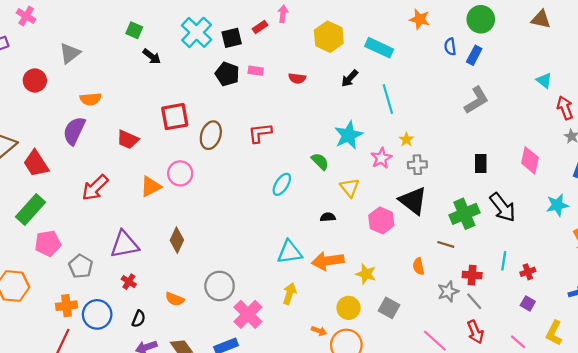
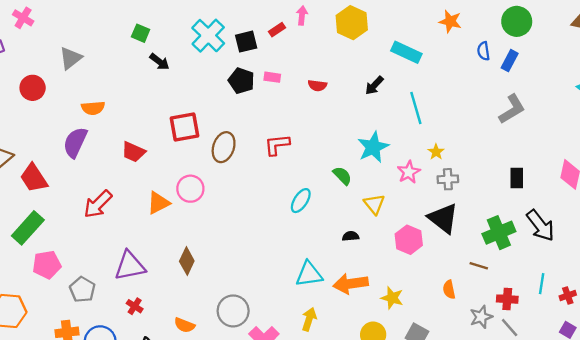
yellow hexagon: (329, 37) -> (352, 23), moved

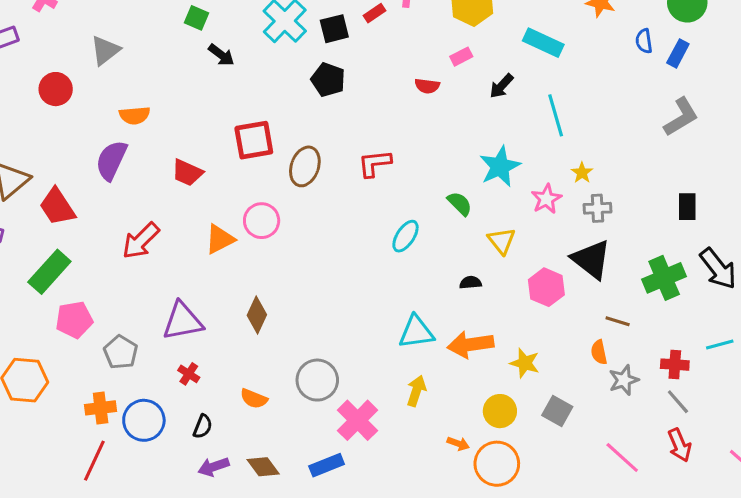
pink rectangle: (272, 77) -> (461, 57), moved, turned -35
brown line: (479, 266) -> (618, 321), moved
cyan line: (542, 284) -> (720, 344), turned 66
gray star: (481, 317) -> (624, 380), moved

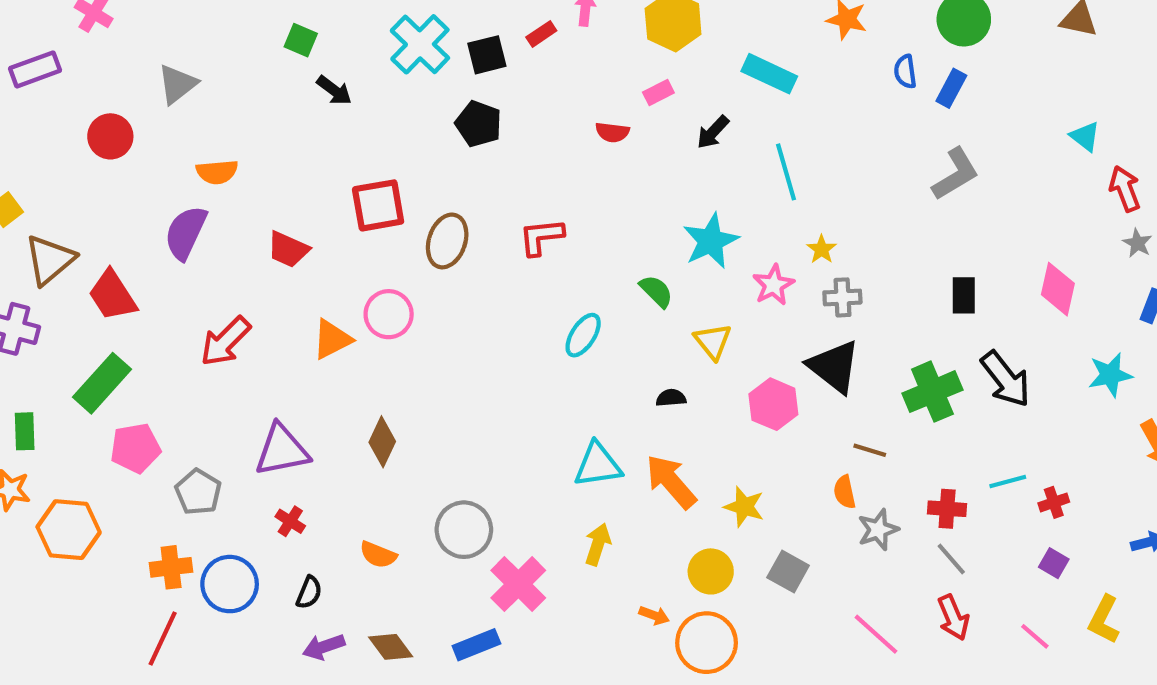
orange arrow: (471, 344) -> (671, 482), turned 57

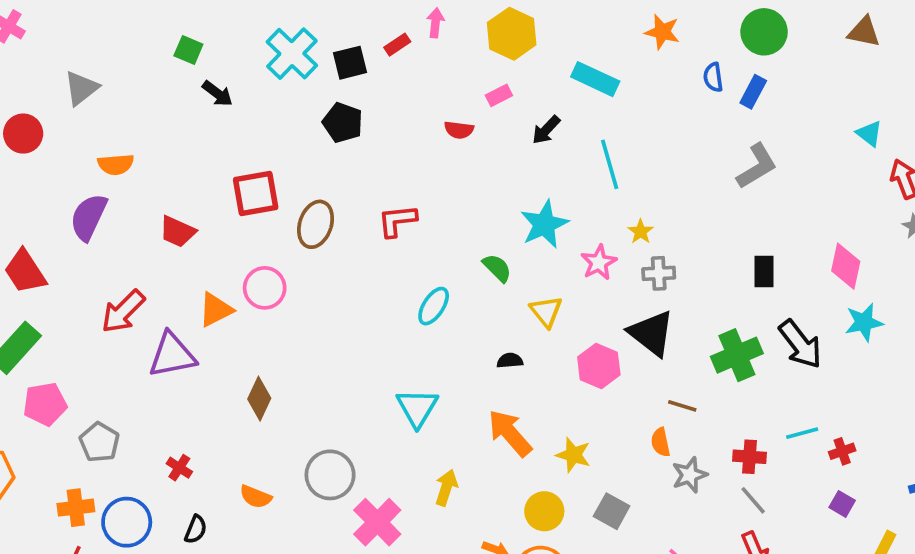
cyan star: (1110, 375) -> (864, 322), moved
purple triangle: (282, 450) -> (172, 355), moved
cyan triangle: (598, 465) -> (417, 408), moved, turned -51

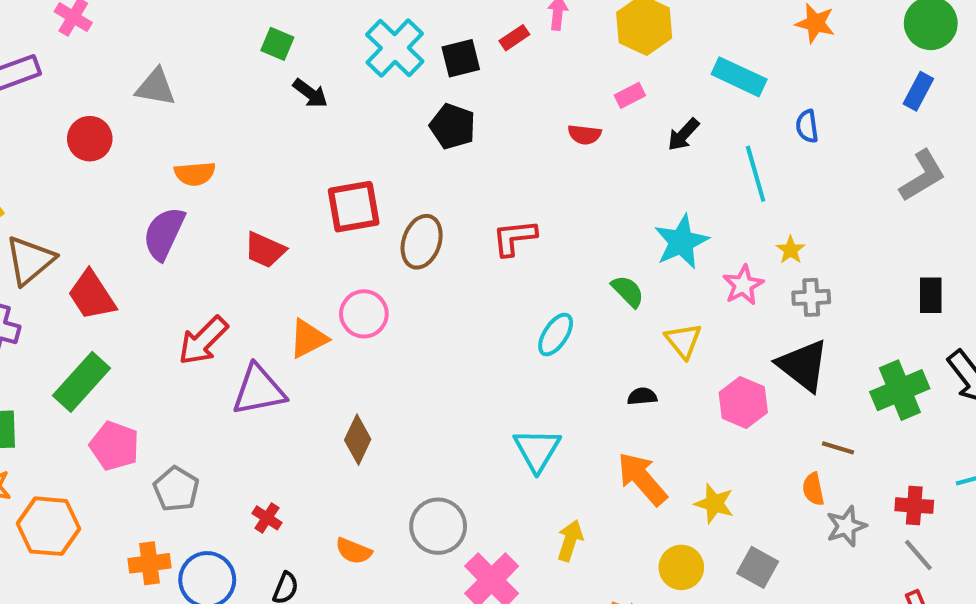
blue semicircle: (713, 77) -> (807, 126), moved
gray triangle: (81, 88) -> (156, 87), turned 48
pink pentagon: (45, 404) -> (114, 446), turned 30

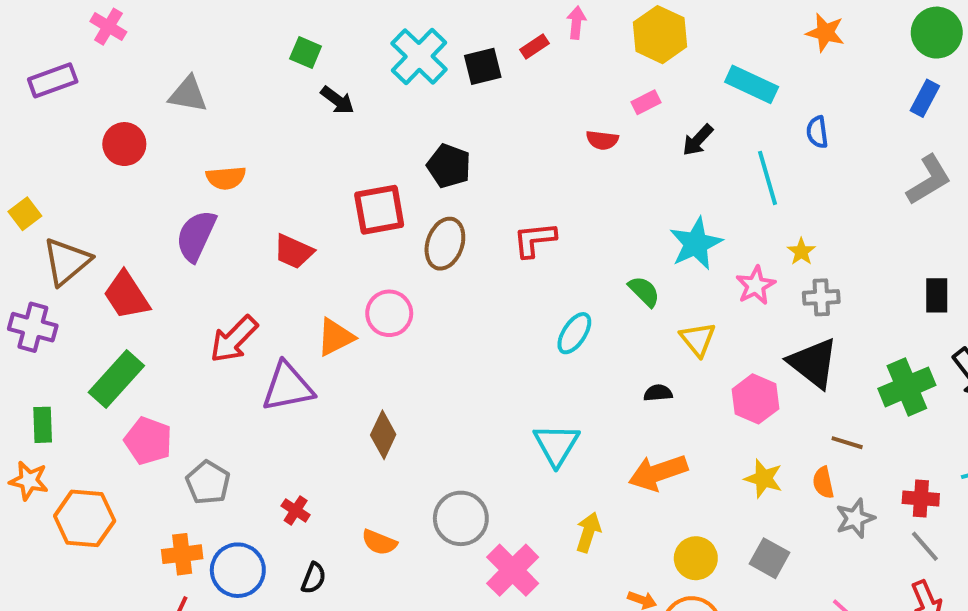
black pentagon: (453, 126) -> (449, 166), moved
orange arrow: (642, 479) -> (658, 473), turned -68
yellow star: (714, 504) -> (764, 479), moved

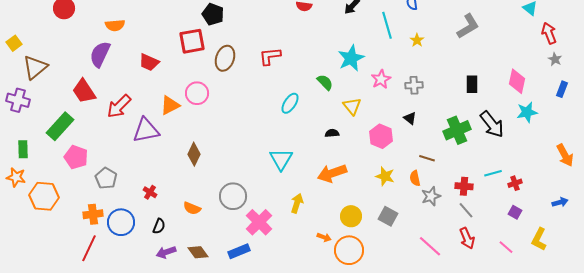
black pentagon: (449, 166) -> (213, 14), moved
yellow star: (801, 252) -> (417, 40), moved
red trapezoid: (126, 295) -> (84, 91), moved
black triangle: (813, 363) -> (410, 118), size x0.5

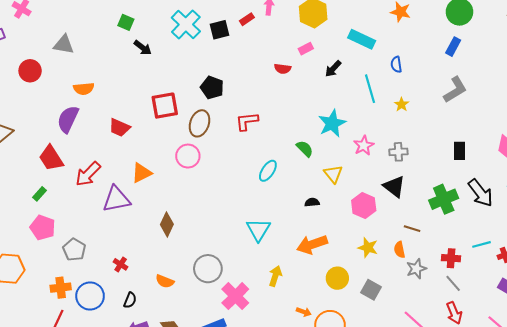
black pentagon: (213, 14) -> (212, 88), moved
pink circle: (197, 93) -> (188, 156), moved
black triangle: (410, 118) -> (394, 187), size x1.6
green rectangle: (60, 126) -> (40, 194), moved, size x0.5
yellow circle: (351, 216) -> (337, 278), moved

